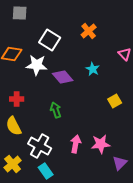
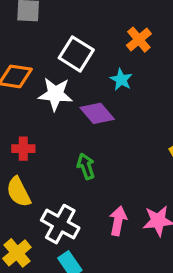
cyan star: (93, 69) -> (121, 80), moved

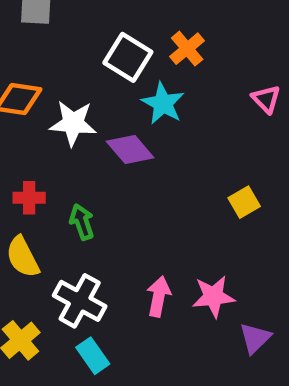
white square: (76, 54) -> (128, 57), moved
cyan star: (121, 80) -> (163, 103), size x1.4
green arrow: (86, 166) -> (82, 222), moved

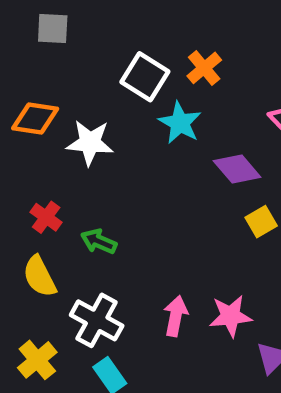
purple diamond: (130, 150) -> (237, 169), moved
red cross: (29, 198) -> (46, 217), turned 36
green arrow: (82, 222) -> (99, 241), turned -48

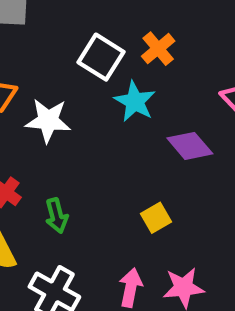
yellow square: (261, 222) -> (156, 218), moved
green arrow: (99, 241) -> (57, 216), turned -128

